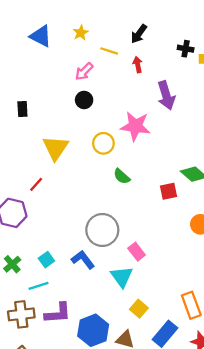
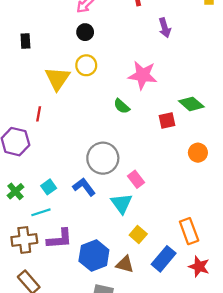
purple arrow: (166, 95) -> (165, 28), size x0.7
pink star: (135, 126) -> (143, 75), moved
yellow circle: (103, 143) -> (86, 65), moved
red line: (36, 184) -> (39, 114), turned -32

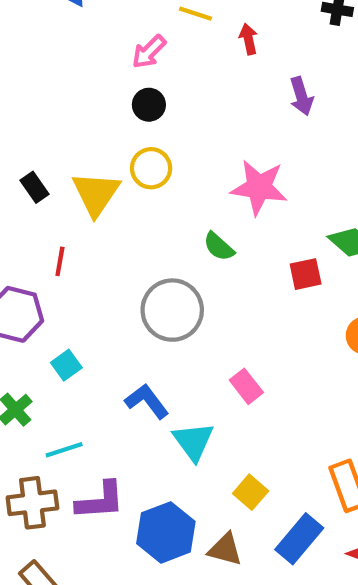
black rectangle: (25, 41) -> (35, 187), moved, turned -32
gray circle: (103, 158) -> (172, 310), moved
cyan square: (49, 187) -> (66, 365), moved
cyan triangle: (122, 203) -> (193, 441), moved

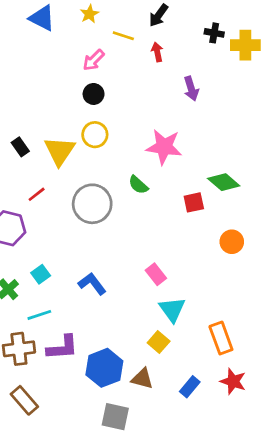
red line: (60, 261) -> (37, 194), turned 42
gray circle: (172, 310) -> (92, 204), moved
cyan square: (66, 365) -> (41, 274), moved
cyan triangle: (193, 441) -> (172, 310), moved
blue rectangle: (299, 539) -> (190, 387), moved, size x0.7

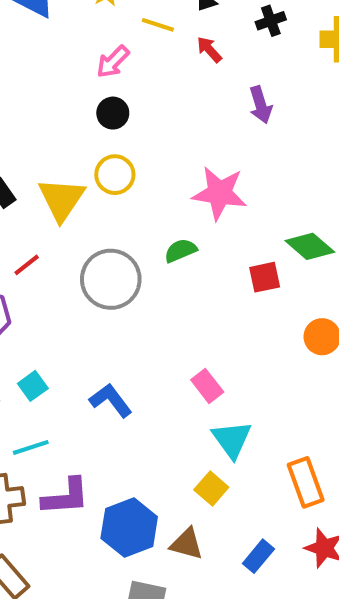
black cross: (214, 33) -> (271, 21), moved, turned -30
red arrow: (157, 52) -> (209, 49), turned -30
green semicircle: (138, 185) -> (181, 251), turned 115

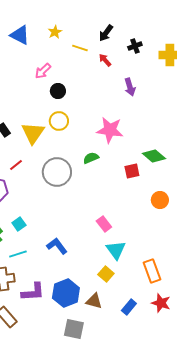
pink arrow: (113, 62) -> (43, 71), moved
blue L-shape: (111, 400) -> (57, 246), moved
purple L-shape: (66, 497) -> (33, 292), moved

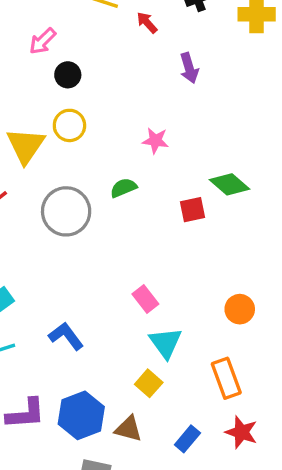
pink star: (110, 130) -> (155, 141), size x0.6
orange circle: (160, 200) -> (240, 309), moved

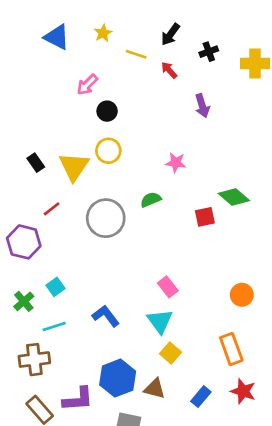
cyan triangle: (166, 343) -> (160, 321), moved
purple L-shape: (26, 414) -> (78, 399), moved

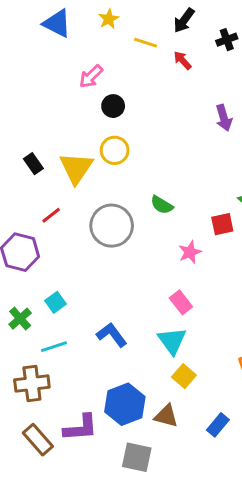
purple arrow: (202, 106) -> (224, 118), moved
pink star: (176, 163) -> (190, 252), moved, turned -30
green semicircle: (151, 200) -> (162, 205), turned -126

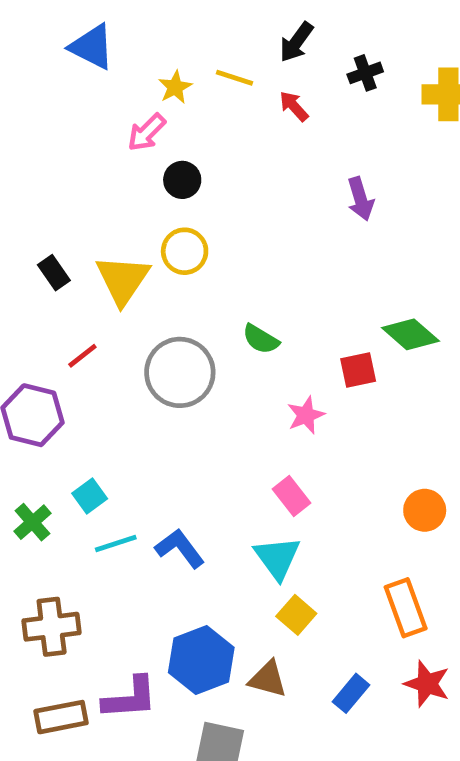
yellow star: (109, 19) -> (175, 87), moved
cyan line: (54, 347) -> (116, 544), moved
brown rectangle: (38, 440) -> (61, 717), turned -60

